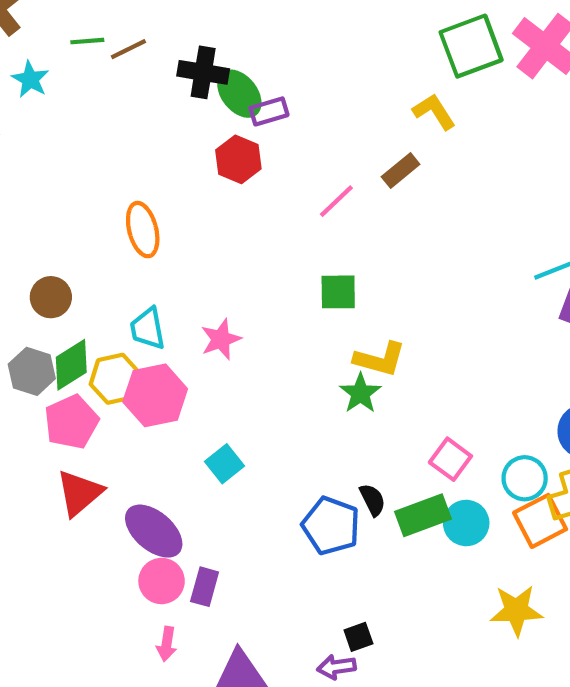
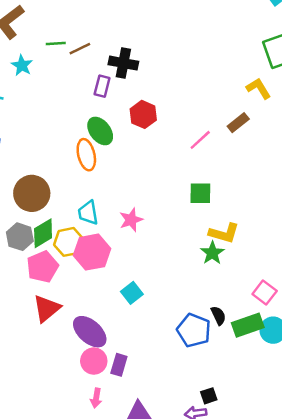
green ellipse: (239, 94) -> (100, 131), moved
purple rectangle: (269, 111) -> (102, 86), moved, turned -60
brown circle: (51, 297) -> (32, 193), size x1.5

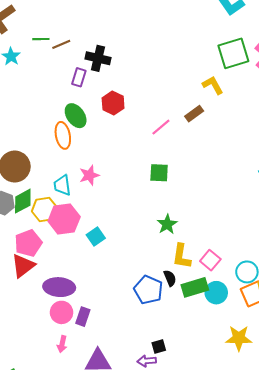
pink star: (131, 220) -> (89, 175), moved
yellow L-shape: (224, 233) -> (181, 256), moved, turned 80
pink pentagon: (43, 267) -> (28, 243), moved
cyan square: (132, 293) -> (96, 236), moved
purple ellipse: (90, 332) -> (59, 287), turned -40

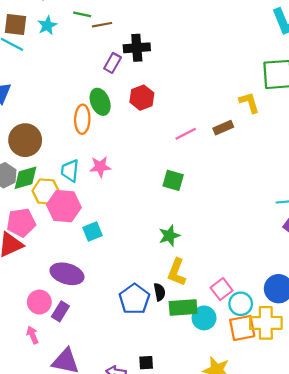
black cross: (98, 58) -> (137, 48), turned -30
pink square: (210, 260) -> (222, 289), moved
purple ellipse: (59, 287) -> (67, 274), moved
pink arrow: (62, 344) -> (32, 335), turned 133
black square: (159, 347) -> (146, 363), moved

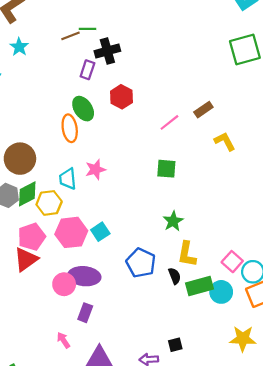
green line: (82, 14) -> (87, 29), moved
yellow L-shape: (249, 102) -> (225, 141), moved
pink hexagon: (64, 206) -> (71, 232), moved
blue pentagon: (134, 299) -> (141, 263), moved
pink circle: (39, 302) -> (64, 284), moved

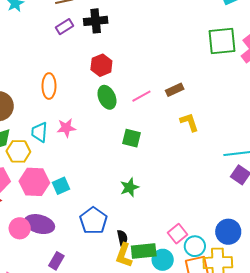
purple rectangle: (87, 70) -> (65, 27), moved, turned 30
green ellipse: (83, 109) -> (107, 97), moved
yellow L-shape: (187, 254) -> (124, 255), moved
purple rectangle: (85, 313) -> (56, 261), moved

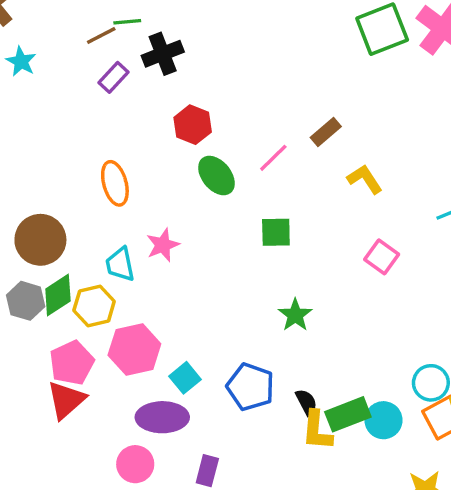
cyan square: (61, 186) -> (185, 378), moved
pink circle: (20, 228) -> (135, 464), moved
pink square: (177, 234) -> (382, 257), moved

